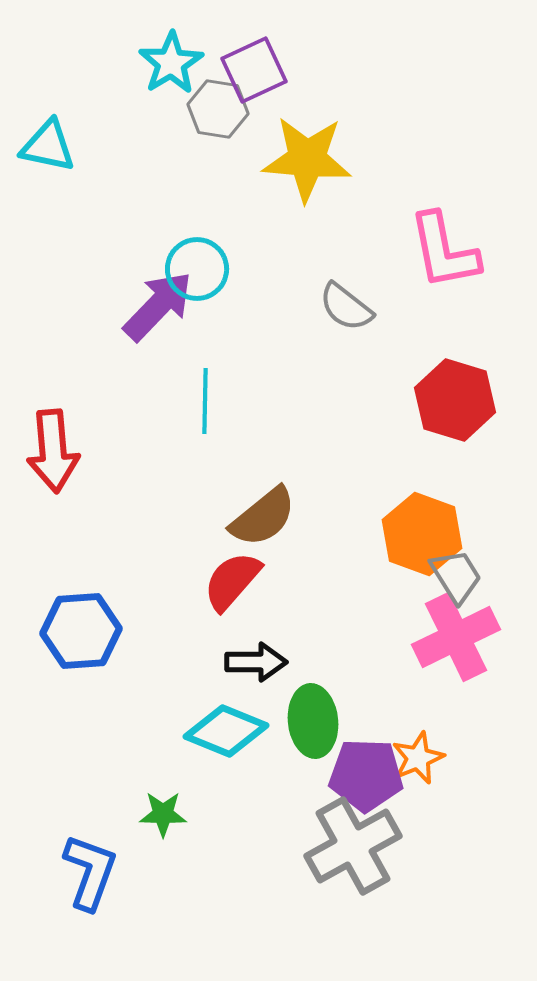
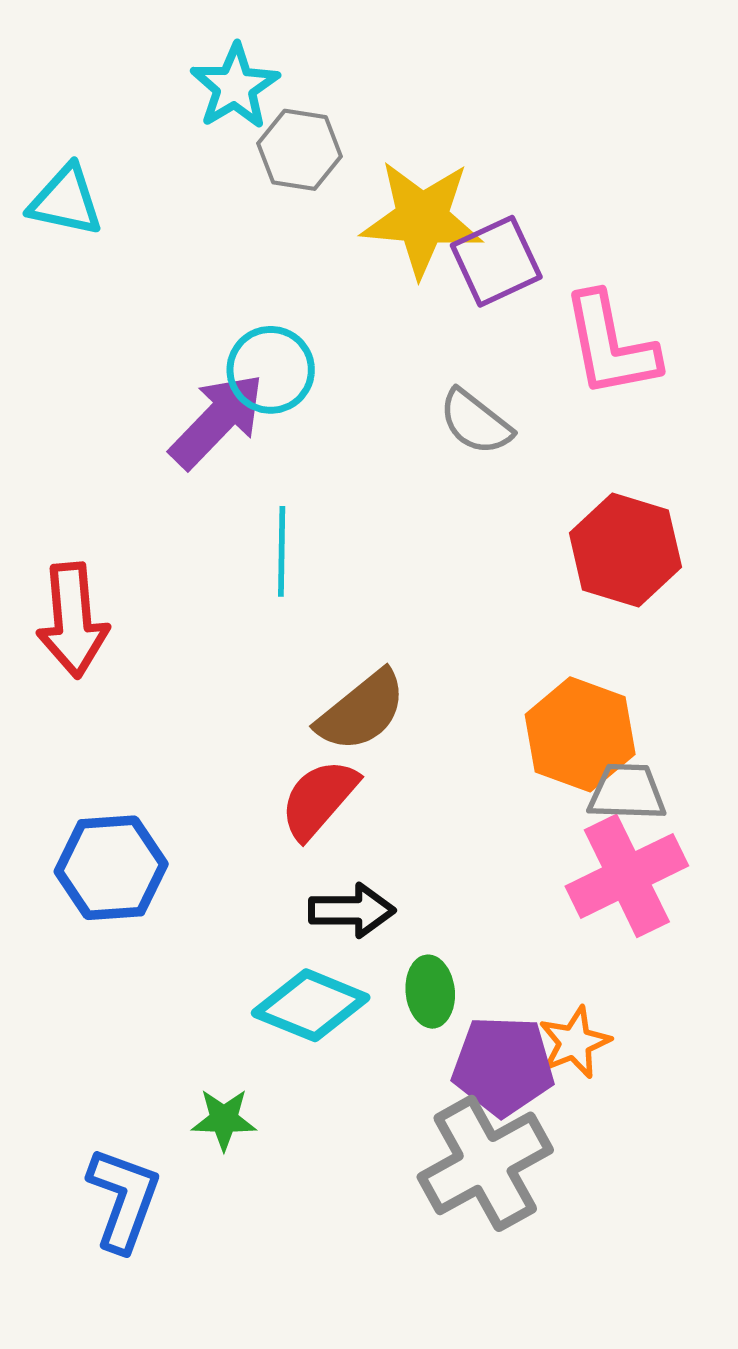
purple square: (254, 70) -> (496, 261), moved
gray trapezoid: (456, 576) -> (627, 792), turned -56
green ellipse: (313, 721) -> (430, 992), size x0.7

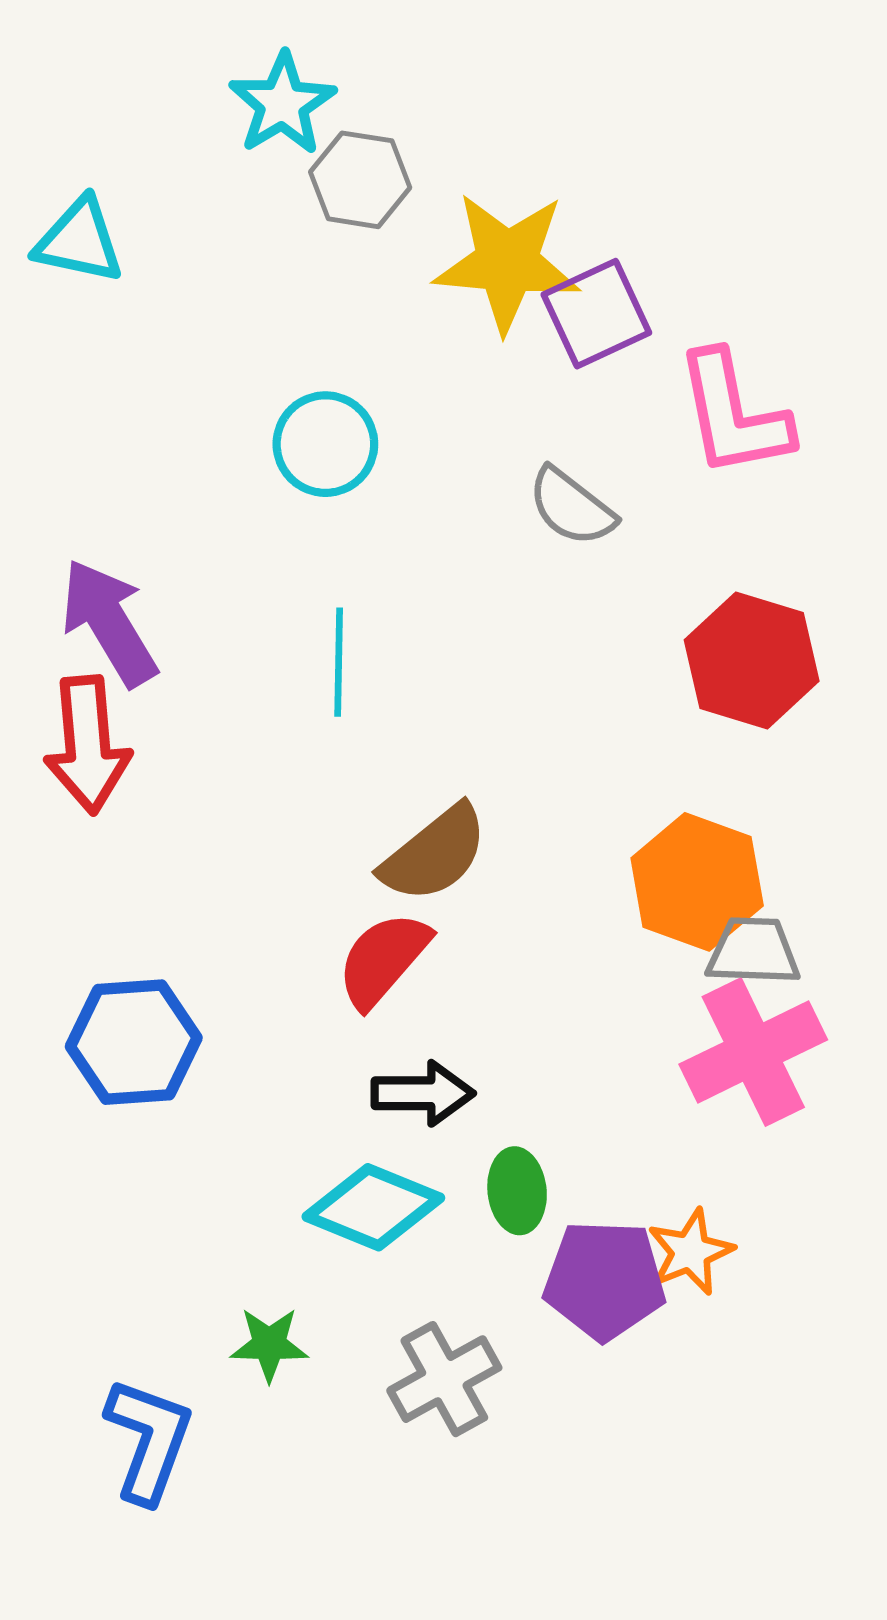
purple arrow: (217, 421) -> (109, 623), moved, turned -75
gray cross: (485, 1163) -> (444, 1379), moved, size x0.7

